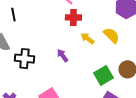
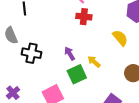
yellow arrow: (87, 38) -> (94, 62), moved
green square: (104, 75) -> (77, 74), moved

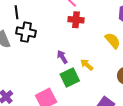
black cross: (31, 53) -> (26, 32), moved

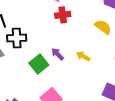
green square: (70, 77) -> (39, 64), moved

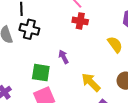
yellow arrow: (83, 56) -> (91, 82), moved, size x1.5
green square: (39, 64) -> (41, 73), moved, turned 30

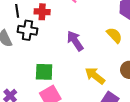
red cross: (80, 21) -> (42, 12), moved
purple arrow: (64, 57) -> (75, 41), moved, size x1.5

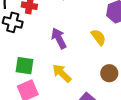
yellow arrow: (95, 76) -> (62, 73), moved

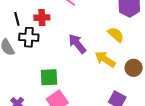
yellow arrow: (62, 73) -> (105, 59), moved

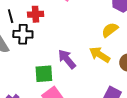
yellow semicircle: (116, 35) -> (110, 30), turned -78
purple arrow: (77, 44) -> (67, 59), moved

